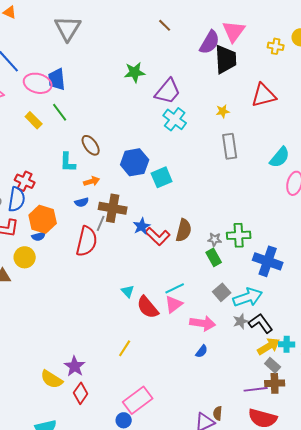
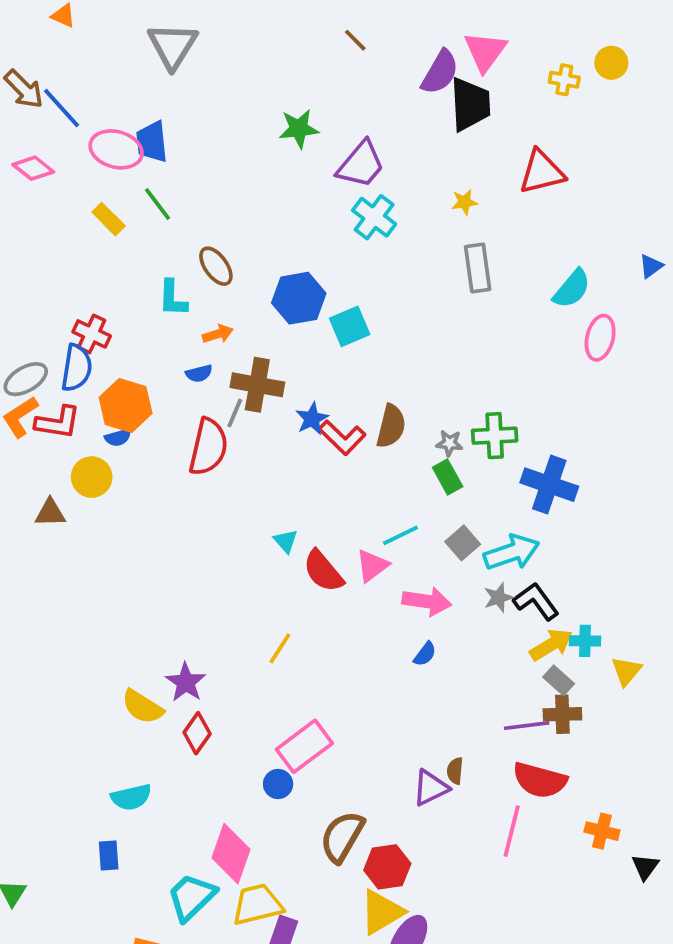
cyan line: (175, 288) -> (400, 535), moved

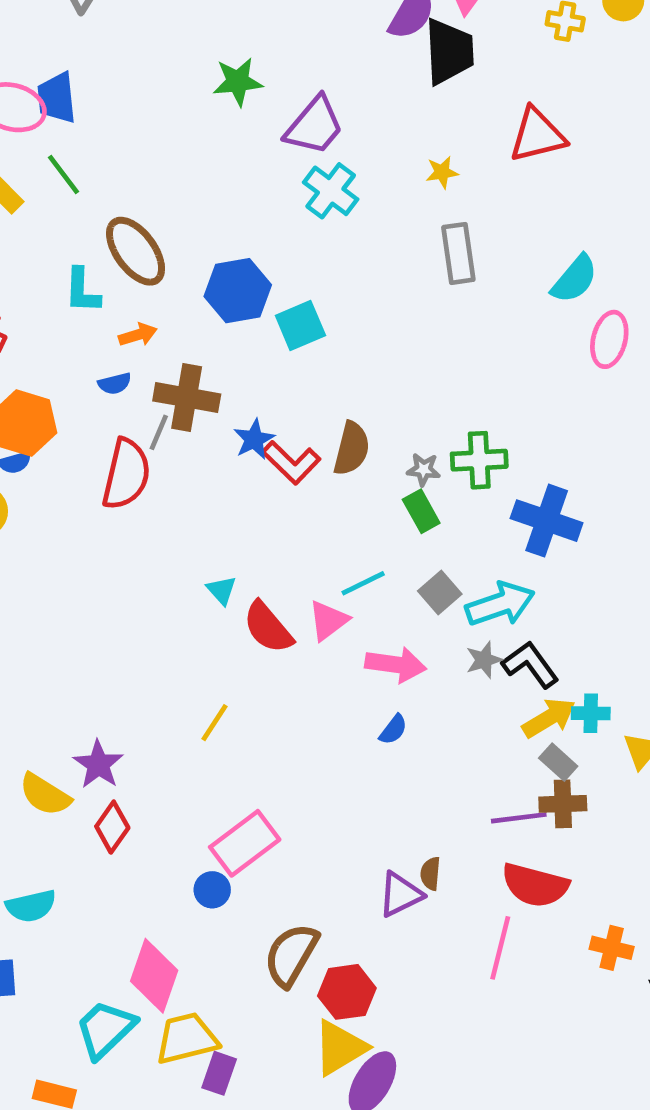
brown ellipse: (216, 266) -> (136, 251), size x1.4

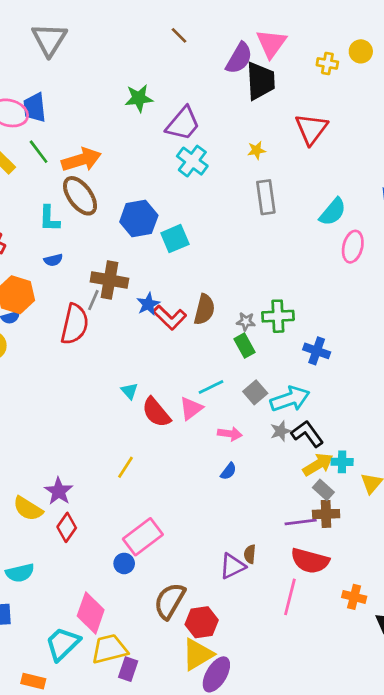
red triangle: (537, 135) -> (311, 129), turned -39
orange arrow: (138, 335) -> (81, 160), moved, size x1.8
blue semicircle: (115, 384) -> (53, 260), moved
blue cross: (547, 521) -> (317, 351), size x0.7
pink arrow: (396, 665) -> (230, 434), size x0.7

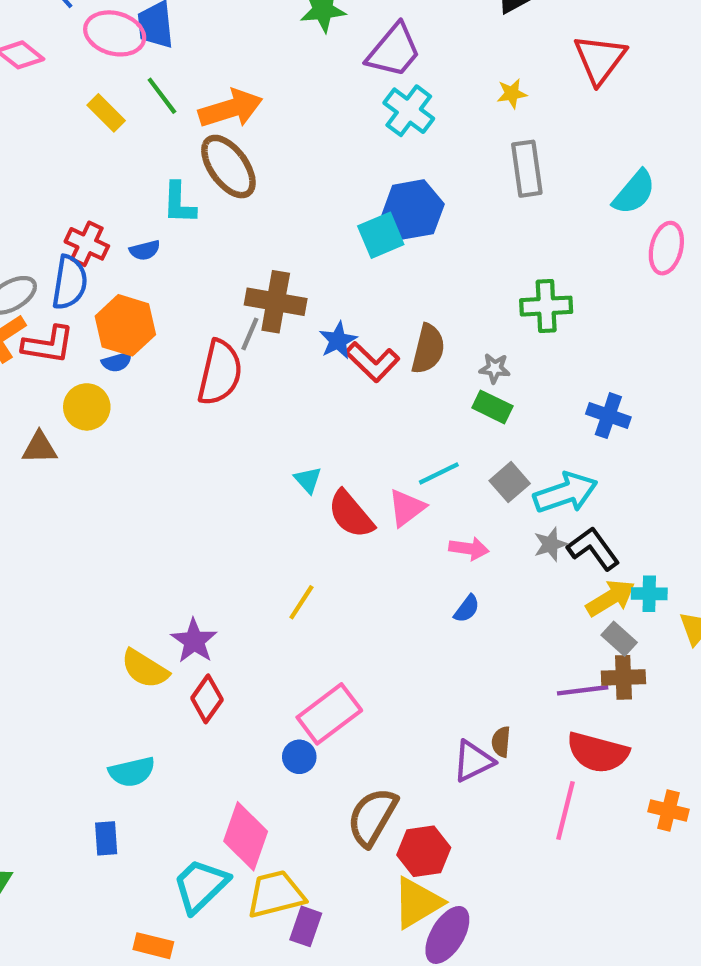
blue hexagon: (139, 219) -> (413, 209), moved
blue semicircle: (53, 260) -> (145, 250), moved
green cross: (278, 316) -> (546, 306), moved
green rectangle: (244, 346) -> (492, 407), turned -35

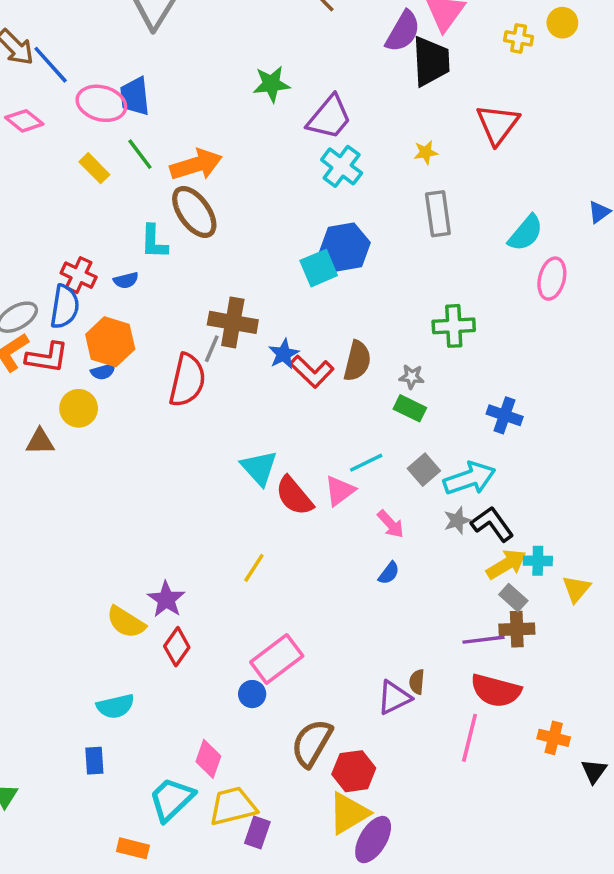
cyan triangle: (308, 480) -> (259, 468), size x1.6
pink arrow: (469, 549) -> (391, 524), turned 40
pink diamond: (246, 836) -> (208, 759), size x0.7

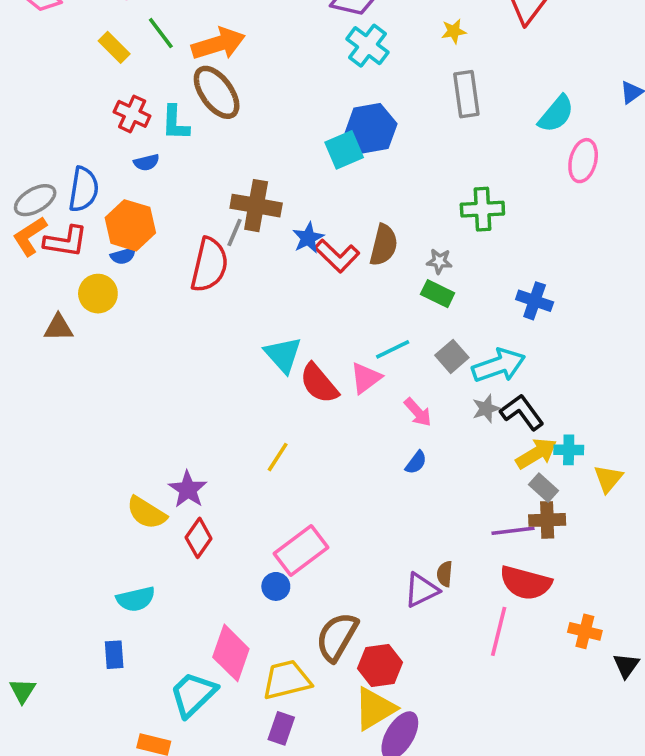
red cross: (79, 275) -> (132, 114), moved
pink diamond: (208, 759) -> (231, 653), size x1.4
yellow trapezoid: (233, 806) -> (287, 680), moved

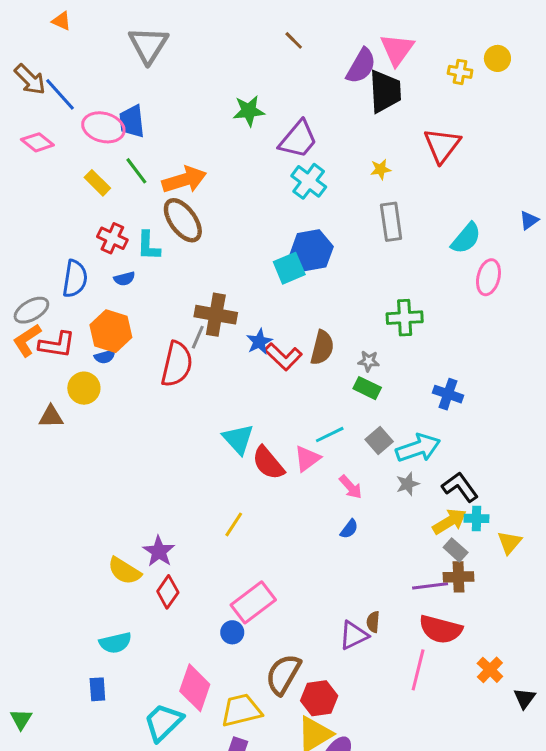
blue semicircle: (84, 189) -> (75, 279), moved
black L-shape: (522, 412) -> (460, 487), moved
orange cross: (585, 631) -> (490, 670), turned 30

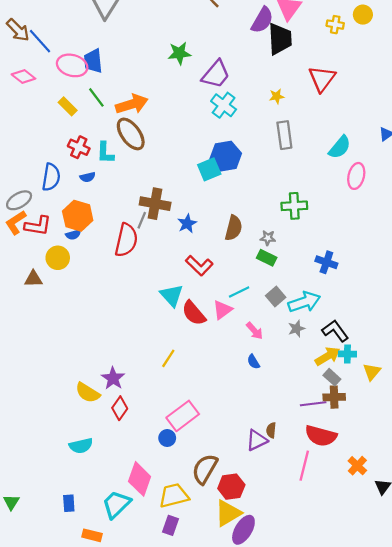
red L-shape: (283, 357) -> (199, 266), moved
blue semicircle: (349, 529) -> (253, 362), turned 112
blue rectangle: (97, 689) -> (69, 503), moved

